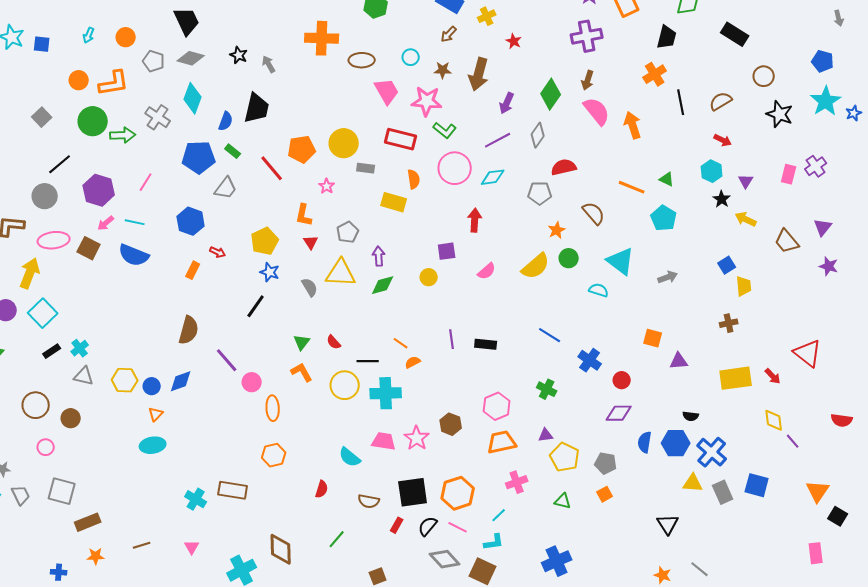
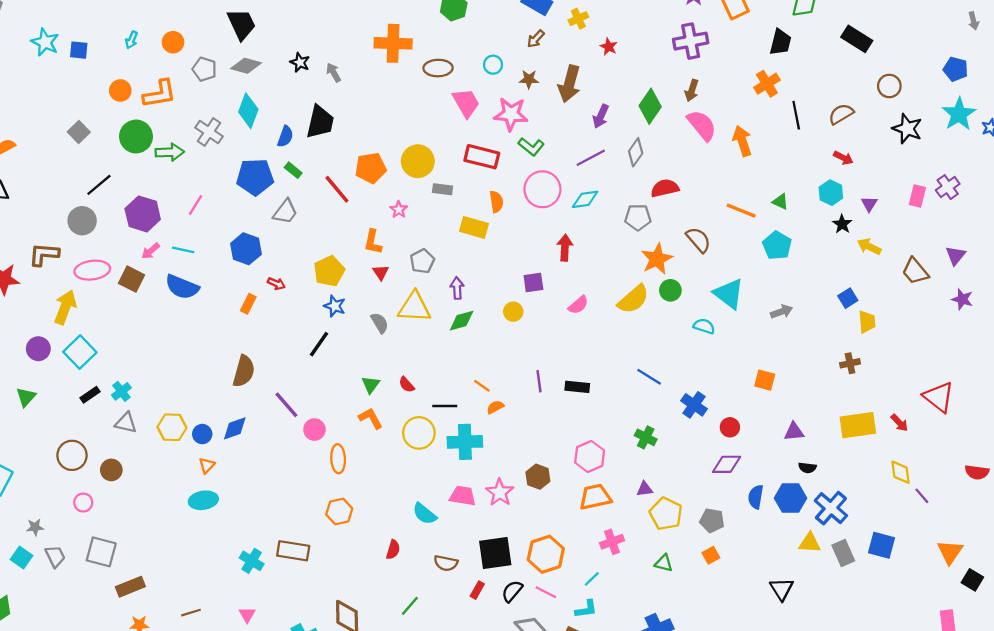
orange star: (557, 230) -> (657, 259), size x1.6
purple triangle: (679, 361) -> (794, 432), moved

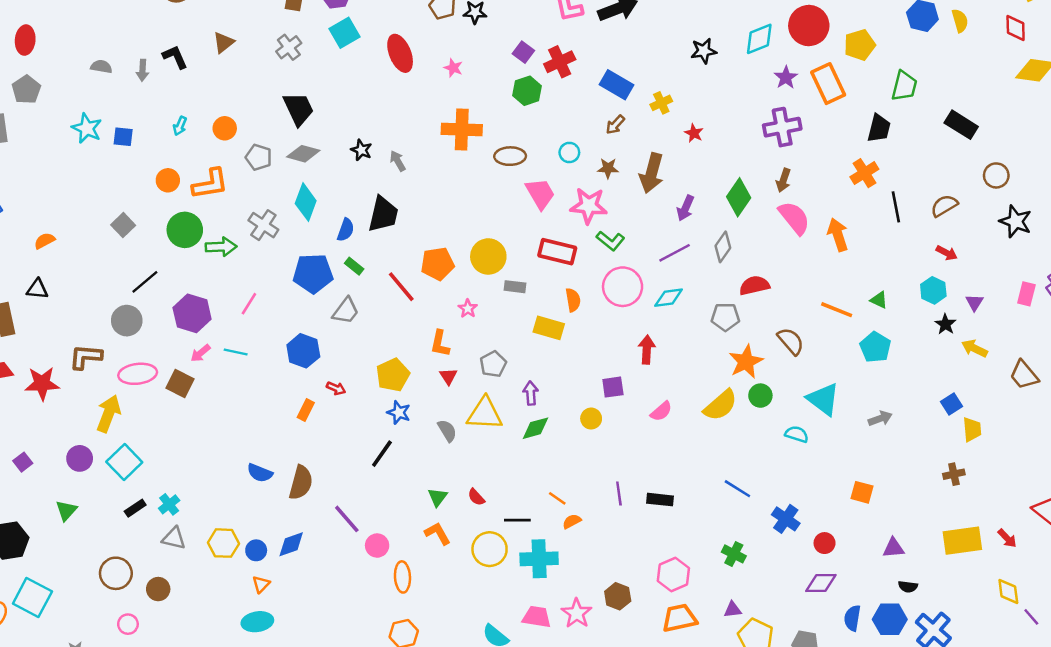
blue semicircle: (182, 287) -> (260, 473), moved, size x0.7

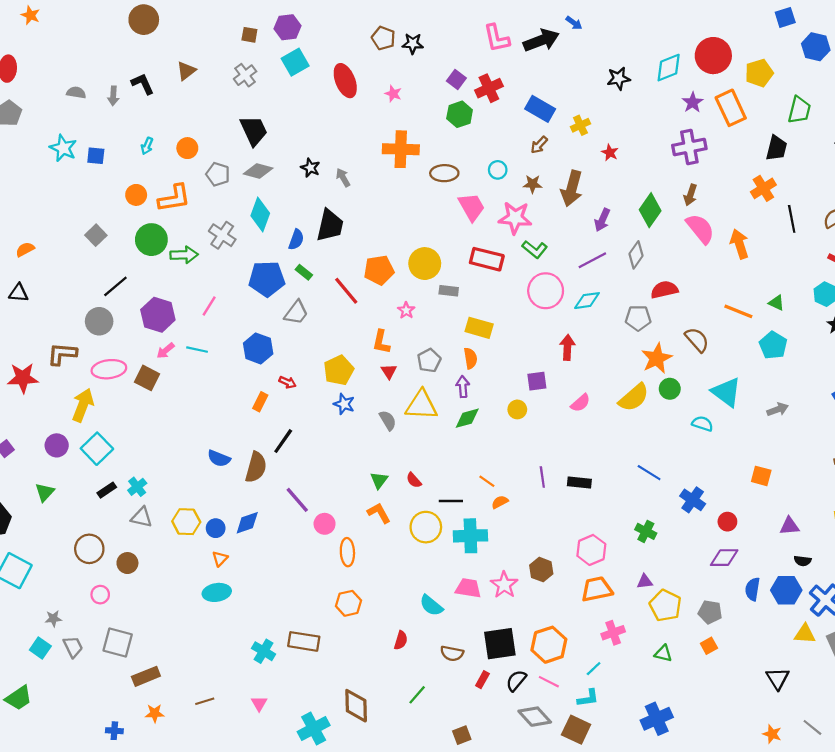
orange semicircle: (573, 300) -> (470, 358), moved
black line: (382, 454) -> (283, 441), moved

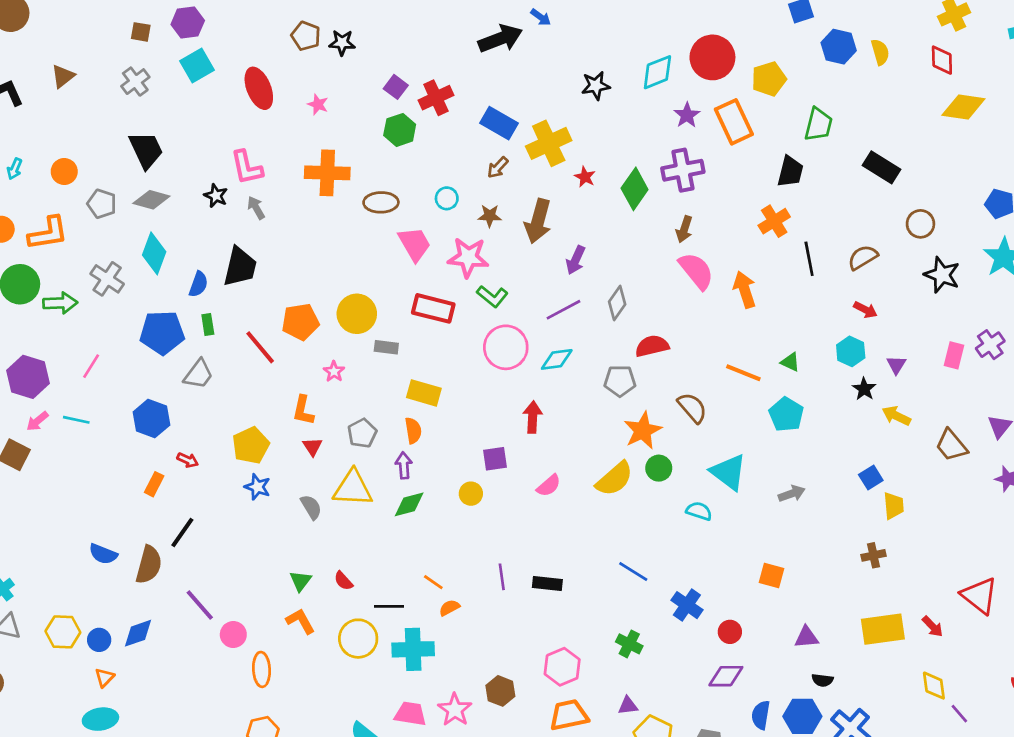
pink L-shape: (497, 38) -> (247, 167), moved
yellow cross: (580, 125) -> (549, 143), size x1.8
green diamond: (650, 210) -> (635, 189), moved
green rectangle: (304, 272) -> (208, 325), turned 42

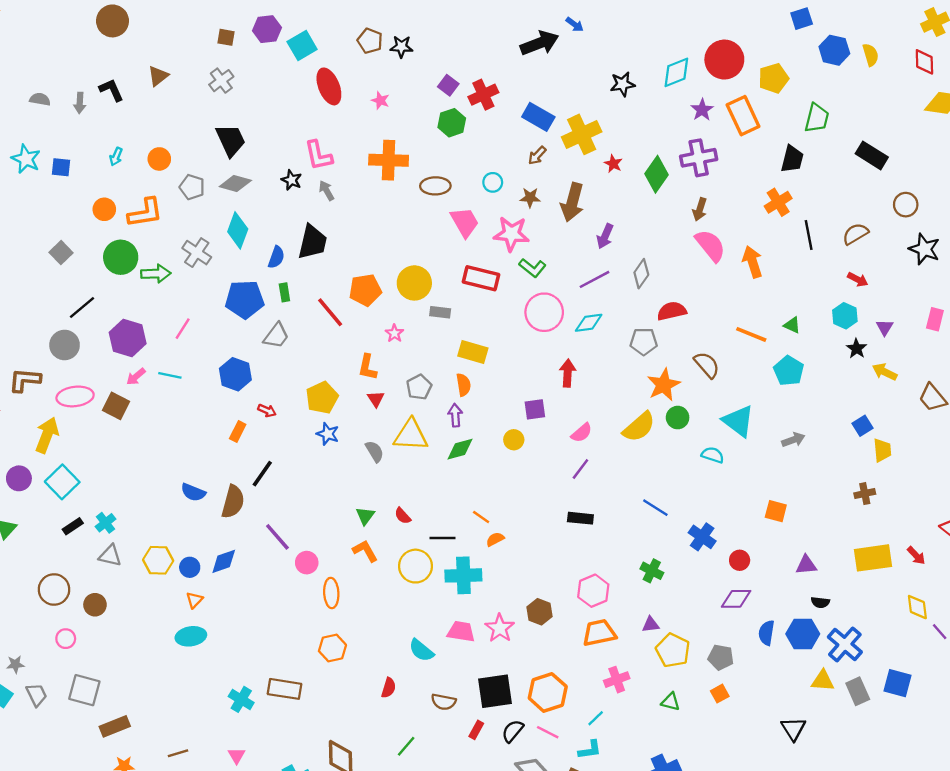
cyan square: (197, 65) -> (302, 45), moved
purple line: (502, 577) -> (580, 469), moved, turned 45

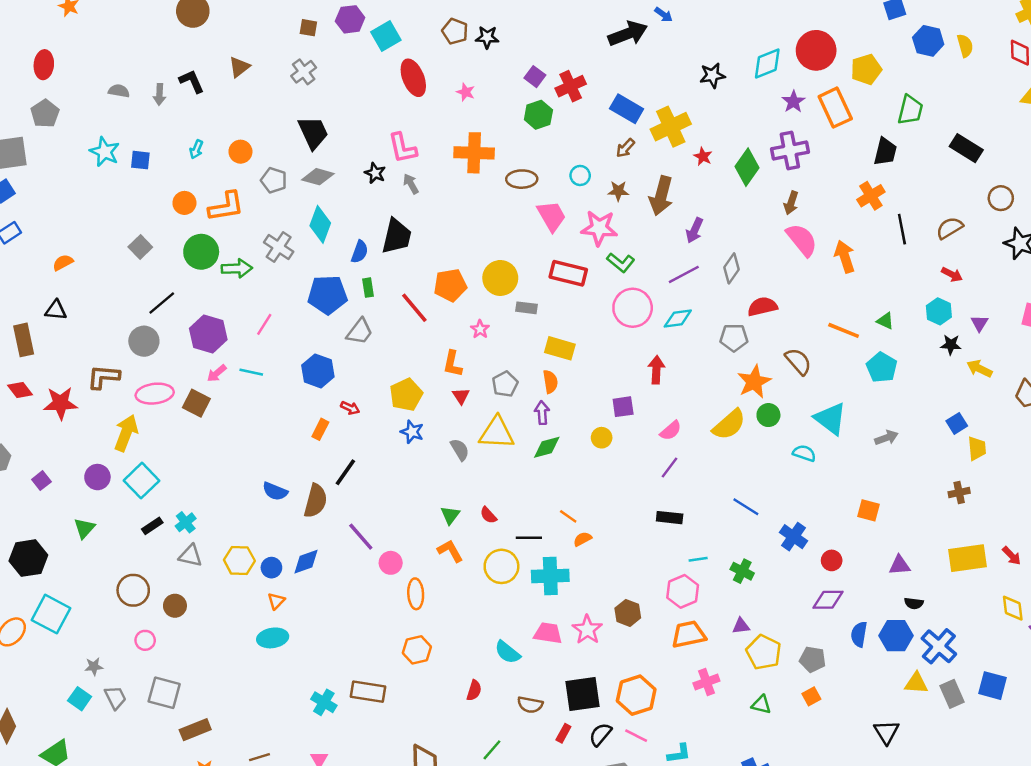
black star: (857, 348) -> (951, 345), turned -30
cyan line: (596, 718) -> (698, 559), moved, turned 36

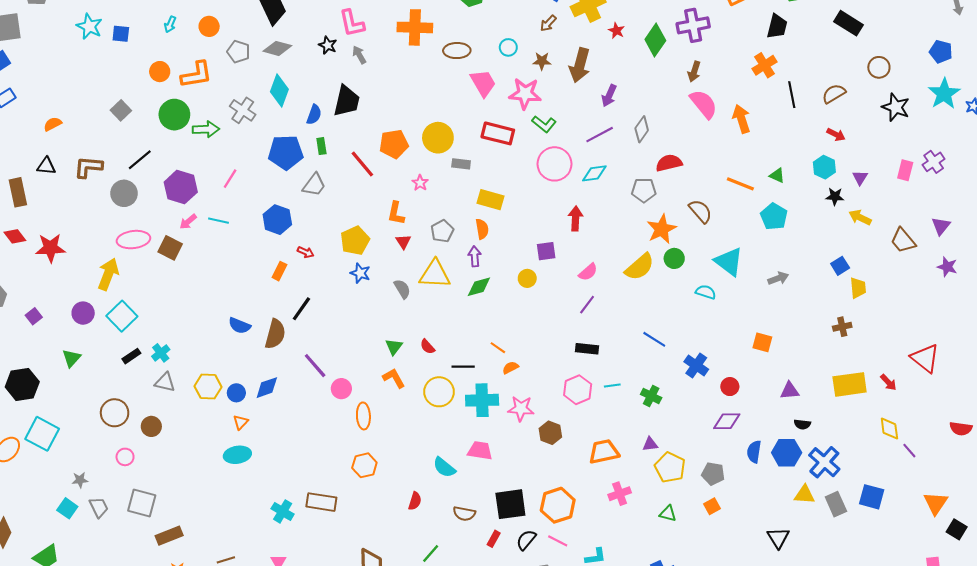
brown L-shape: (103, 377) -> (88, 167), moved
pink hexagon: (683, 591) -> (578, 390), moved
pink star: (587, 630) -> (521, 409), moved, turned -30

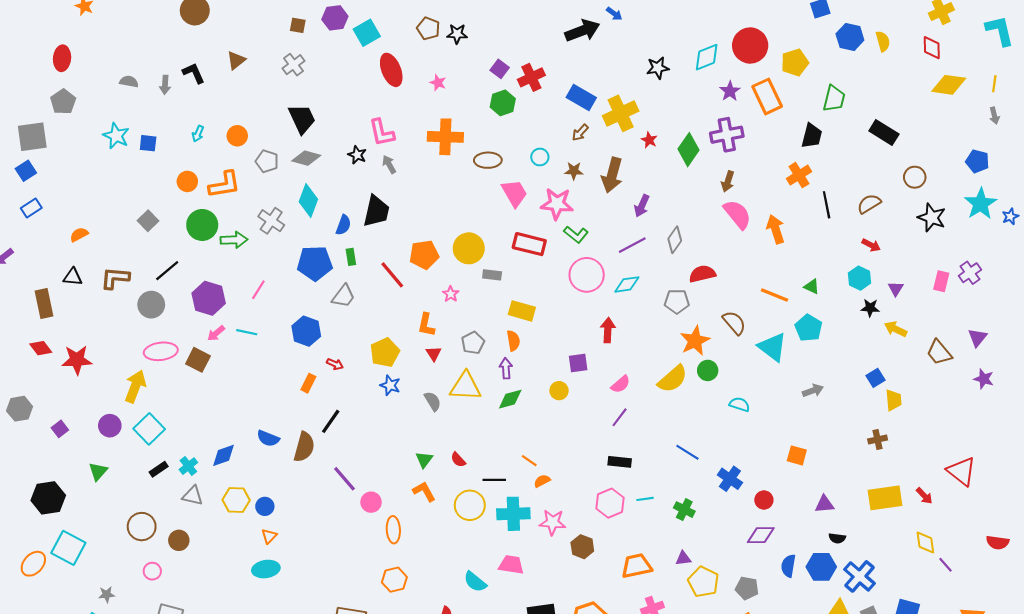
cyan triangle: (729, 262) -> (772, 347), moved
blue diamond: (267, 388) -> (223, 455), moved

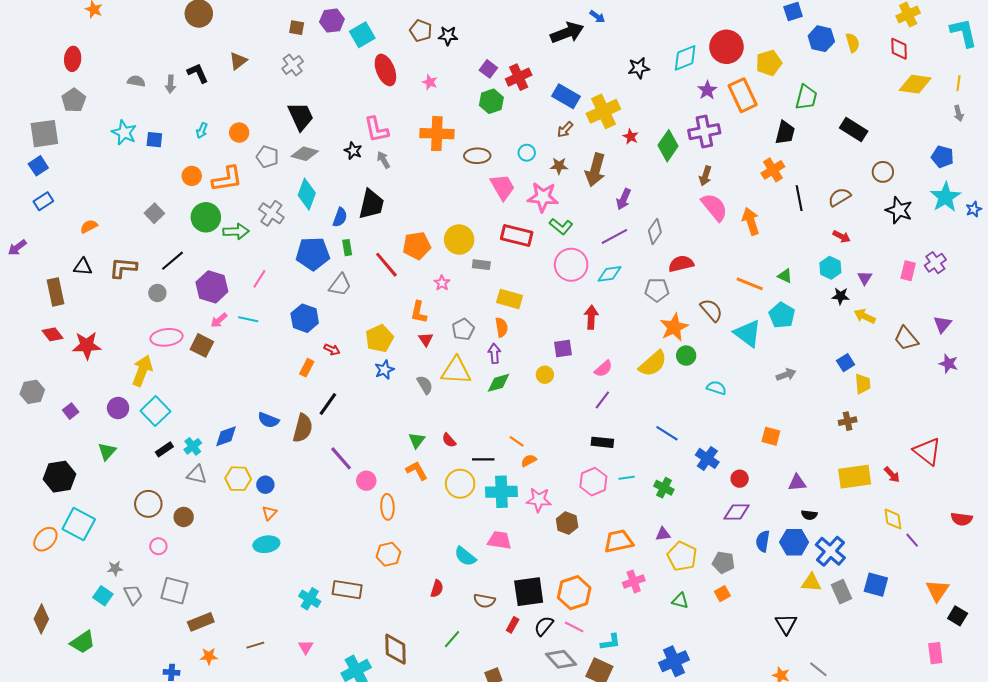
gray circle: (151, 305) -> (157, 293), size x0.7
blue star: (390, 385) -> (384, 370), turned 30

